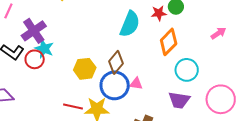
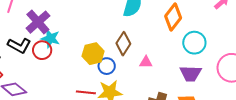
blue circle: (115, 85) -> (107, 66), moved, size x0.6

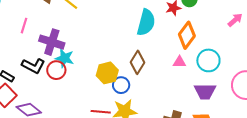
purple cross: (38, 22) -> (52, 42), turned -30
pink triangle: (146, 62) -> (179, 62), moved

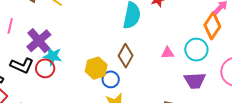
orange diamond: (187, 35) -> (212, 26), moved
purple cross: (52, 42) -> (39, 41), turned 35

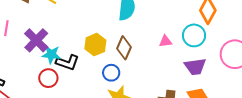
black L-shape: (22, 65) -> (67, 62), moved
red circle: (45, 68) -> (48, 78), moved
yellow hexagon: (96, 68) -> (95, 45), moved

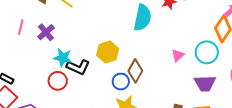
purple cross: (36, 40) -> (46, 32), moved, size x0.7
pink triangle: (166, 41) -> (178, 55), turned -40
brown diamond: (124, 48) -> (135, 71), moved

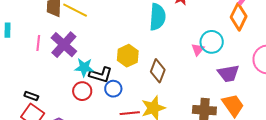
purple cross: (46, 32) -> (64, 45), size x1.5
cyan circle: (207, 52) -> (212, 42), moved
blue circle: (121, 82) -> (113, 89), moved

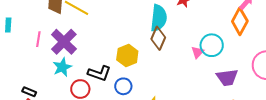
cyan star: (84, 67) -> (62, 67), moved, turned -30
brown diamond: (158, 71) -> (158, 38), moved
blue circle: (113, 89) -> (123, 86), moved

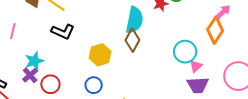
purple cross: (64, 42) -> (30, 75), moved, size x0.6
pink triangle: (197, 52) -> (196, 66), moved
black L-shape: (99, 73) -> (63, 32), moved

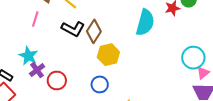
pink line: (13, 31) -> (35, 19), moved
brown diamond: (132, 40) -> (94, 31), moved
cyan star: (34, 61) -> (28, 56), moved, turned -30

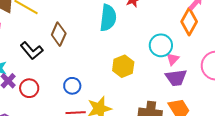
black L-shape: (73, 29) -> (32, 51), moved, turned 30
yellow hexagon: (108, 55) -> (123, 66), moved

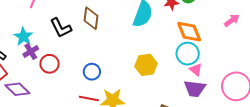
orange diamond: (189, 22) -> (189, 32), moved, turned -64
brown diamond: (59, 34) -> (91, 18), turned -30
pink triangle: (173, 59) -> (196, 70), turned -48

